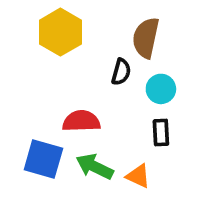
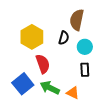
yellow hexagon: (60, 32) -> (32, 37), moved
red semicircle: (81, 121) -> (43, 64), turned 72
blue square: (43, 159) -> (23, 84), turned 35

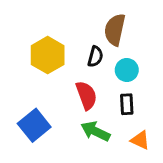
red semicircle: (43, 64) -> (86, 95), moved
green arrow: (50, 88) -> (95, 131), moved
orange triangle: (73, 93) -> (140, 140), moved

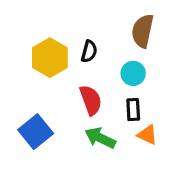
brown semicircle: (115, 30) -> (143, 31), moved
black semicircle: (95, 57) -> (89, 51), moved
orange triangle: (140, 140) -> (147, 135), moved

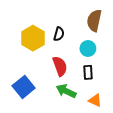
orange triangle: (147, 135) -> (95, 100), moved

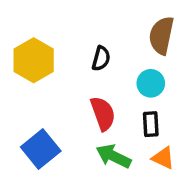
yellow hexagon: (33, 38) -> (34, 60), moved
orange triangle: (95, 100) -> (163, 158), moved

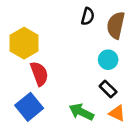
black semicircle: (101, 58) -> (88, 16), moved
red semicircle: (103, 114) -> (39, 74), moved
black rectangle: (151, 124) -> (108, 89), turned -42

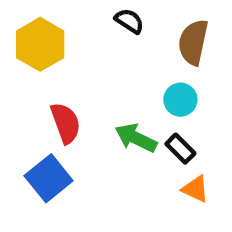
black semicircle: (88, 16) -> (129, 21), moved, turned -72
yellow hexagon: (24, 43) -> (40, 44), moved
green arrow: (81, 112) -> (136, 138), moved

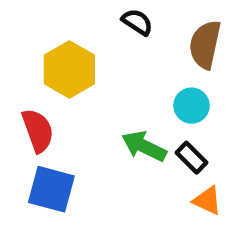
yellow hexagon: (40, 44) -> (69, 69), moved
red semicircle: (66, 123) -> (38, 130), moved
blue square: (49, 178) -> (51, 189), turned -36

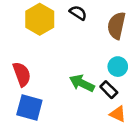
yellow hexagon: (69, 69) -> (40, 19), moved
cyan circle: (191, 106) -> (118, 67), moved

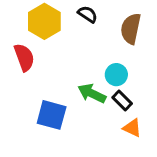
cyan circle: (118, 67) -> (116, 75), moved
red semicircle: (22, 74) -> (24, 57), moved
blue square: (29, 107) -> (52, 115), moved

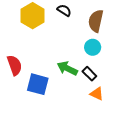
red semicircle: (24, 57) -> (15, 65), moved
cyan circle: (116, 75) -> (93, 47), moved

